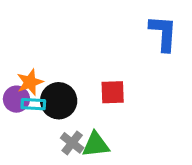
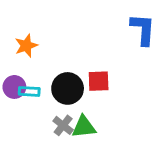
orange star: (30, 82) -> (26, 46), moved
black circle: (59, 101) -> (68, 88), moved

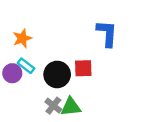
blue L-shape: (143, 29) -> (107, 33), moved
cyan rectangle: (29, 91) -> (26, 66), moved, turned 35

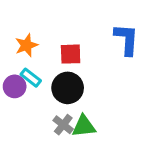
red square: (83, 68) -> (71, 54), moved

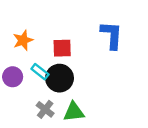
cyan rectangle: (31, 78) -> (40, 72), moved
gray cross: (63, 125) -> (45, 109), moved

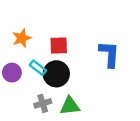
blue L-shape: (112, 35) -> (109, 54), moved
gray cross: (45, 109) -> (43, 103), turned 35

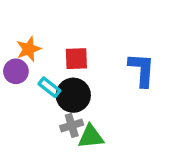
purple circle: (12, 73) -> (16, 71), moved
gray cross: (43, 103) -> (72, 125), moved

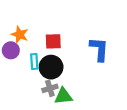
orange star: (29, 49) -> (20, 35), turned -30
cyan rectangle: (49, 87) -> (34, 61), turned 48

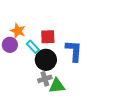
blue L-shape: (99, 49) -> (74, 51), moved
cyan rectangle: (34, 61) -> (33, 47), moved, turned -40

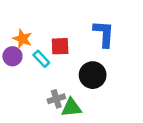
blue L-shape: (74, 51) -> (104, 34), moved
black circle: (46, 60) -> (93, 75), moved

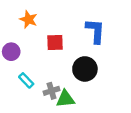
orange star: (22, 39) -> (28, 19), moved
cyan rectangle: (41, 59) -> (26, 80), moved

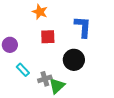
orange star: (28, 19) -> (40, 12), moved
green triangle: (65, 99) -> (57, 86), turned -36

